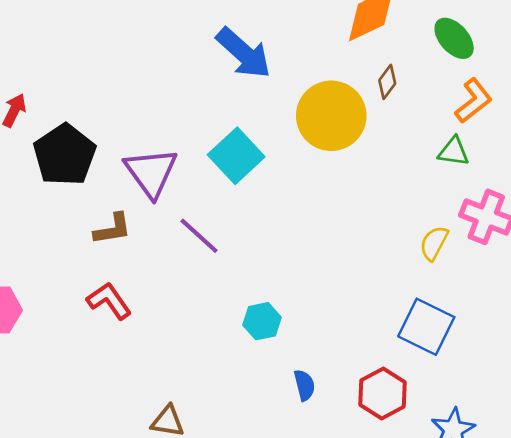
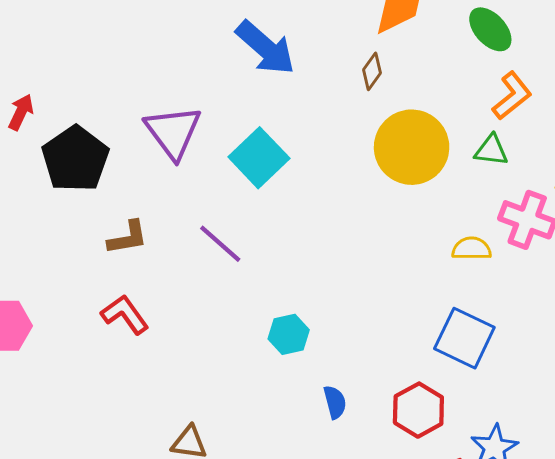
brown diamond: (387, 82) -> (372, 71), moved
yellow circle: (331, 116) -> (412, 147), moved
purple triangle: (151, 172) -> (173, 132), moved
yellow semicircle: (434, 243) -> (472, 249), turned 63

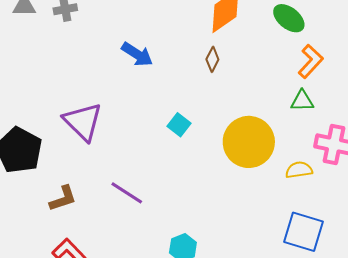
blue arrow: (265, 48) -> (137, 54), size x0.7
yellow circle: (412, 147) -> (249, 142), moved
cyan square: (259, 158) -> (179, 125), moved, size x0.6

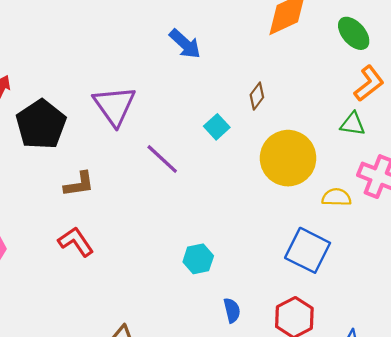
brown diamond: (212, 59) -> (257, 96), moved
purple line: (127, 193) -> (162, 159), moved
blue square: (303, 232) -> (308, 250), moved

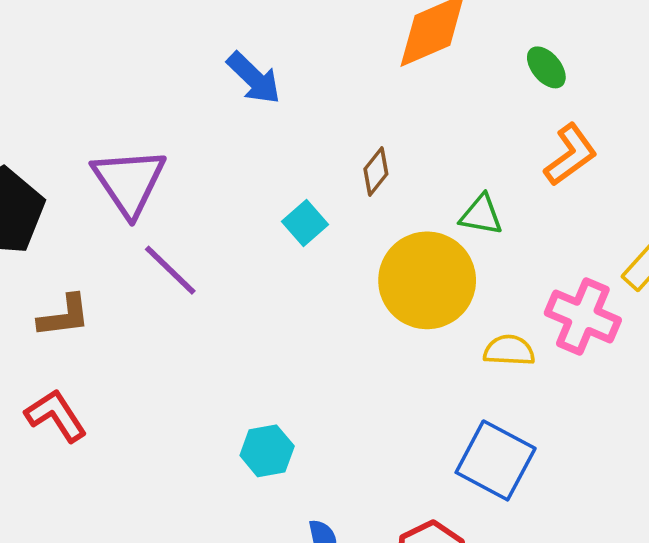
green ellipse: (354, 33) -> (546, 67), size x0.7
green triangle: (353, 124) -> (481, 215), moved
purple line: (162, 159) -> (170, 270), moved
blue square: (308, 250) -> (496, 460), moved

